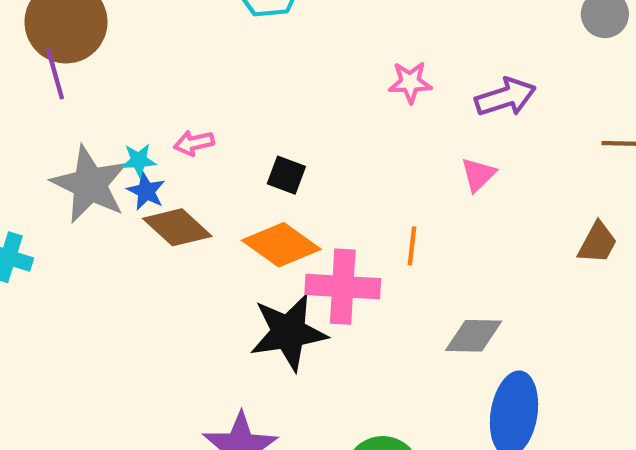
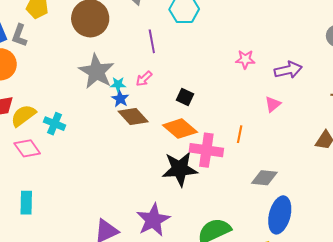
purple line: (55, 74) -> (152, 41), moved
pink arrow: (194, 143) -> (144, 79), turned -36
gray star: (90, 184) -> (96, 72), moved

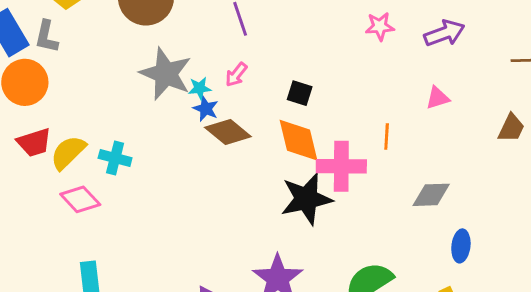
pink triangle: (273, 104) -> (438, 98), moved, turned 30
orange diamond: (180, 129) -> (299, 140), turned 44
blue ellipse: (280, 215) -> (461, 246), size x0.6

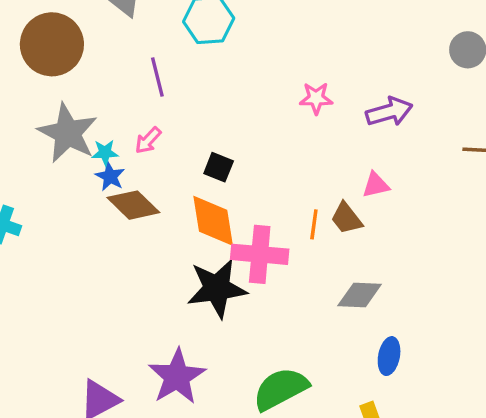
brown trapezoid: (511, 128) -> (346, 218), moved, turned 112

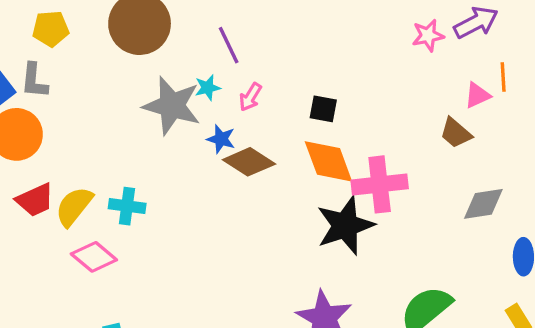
purple line: (157, 77) -> (229, 45), moved
pink star: (316, 98) -> (428, 35), moved
cyan star: (105, 153) -> (208, 88), moved
orange line: (314, 224) -> (503, 77), moved

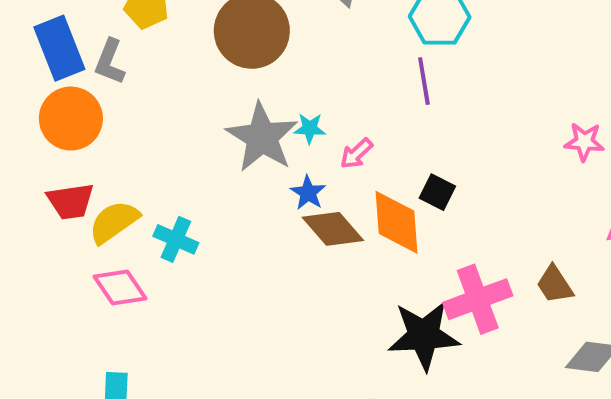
purple line: (229, 45) -> (424, 81), moved
brown trapezoid: (456, 133) -> (555, 285), moved
orange diamond: (328, 161) -> (396, 222), moved
pink cross: (380, 184) -> (478, 299), turned -30

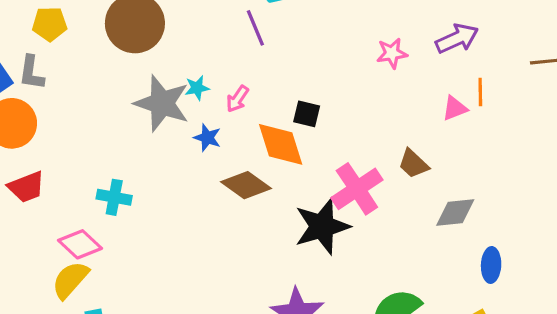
purple line: (424, 81) -> (255, 28), moved
pink star: (584, 142) -> (392, 53), moved
yellow semicircle: (114, 222) -> (70, 280), moved
brown diamond: (333, 229) -> (246, 185), moved

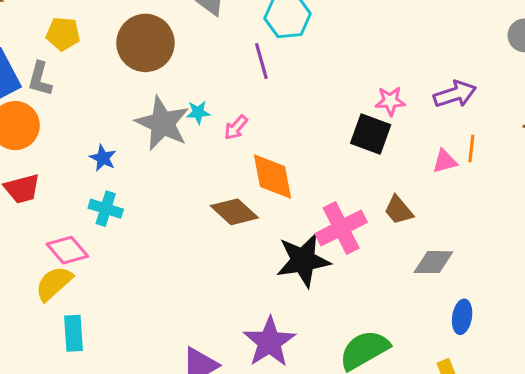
black square: (307, 114) -> (371, 134), moved, size x1.5
blue star: (207, 138) -> (103, 158), moved

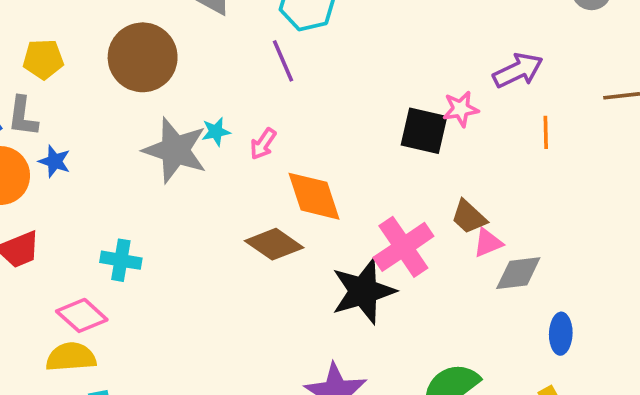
pink star: (390, 101) -> (461, 109), moved
blue star: (103, 158) -> (55, 161), moved
pink triangle: (445, 161) -> (488, 243), moved
yellow semicircle: (54, 283) -> (71, 357), turned 45

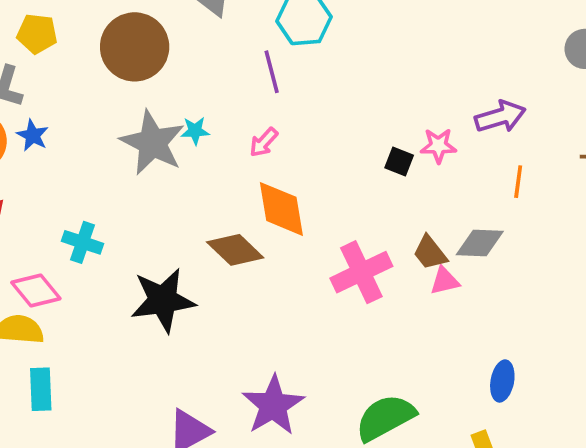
black square: (424, 131) -> (399, 161), size x0.6
pink arrow: (263, 144) -> (264, 142), moved
gray diamond: (518, 273) -> (480, 243), moved
black star: (363, 291) -> (163, 300), moved

